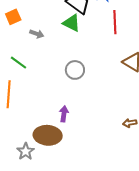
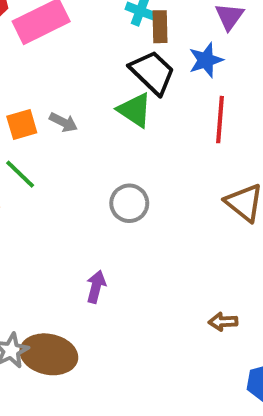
orange square: (13, 17) -> (22, 125), moved
brown ellipse: (48, 135) -> (49, 354), moved

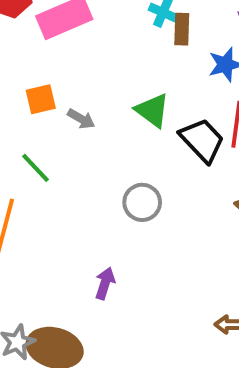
black trapezoid: (152, 72) -> (202, 140), moved
orange square: (22, 125) -> (41, 99), moved

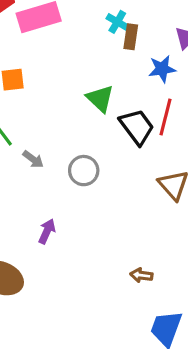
gray arrow: (81, 119) -> (33, 159), moved

